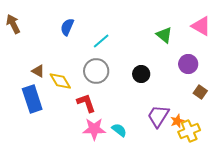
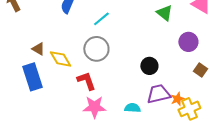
black circle: (141, 74) -> (149, 66), moved
purple trapezoid: (158, 116) -> (158, 94), turned 45
cyan semicircle: (119, 130) -> (132, 108), moved, turned -35

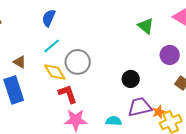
cyan line: (101, 19) -> (52, 46), moved
yellow diamond: (60, 59) -> (55, 72), moved

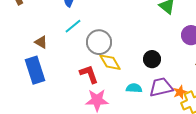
yellow diamond: (55, 72) -> (110, 62), moved
cyan semicircle: (114, 121) -> (134, 88), moved

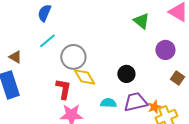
red L-shape: (89, 74) -> (63, 89), turned 30

